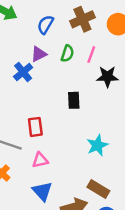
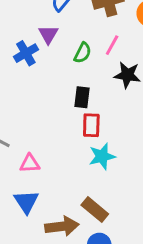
green semicircle: (67, 53) -> (83, 53), moved
purple triangle: (39, 54) -> (48, 34), turned -42
red rectangle: (35, 127) -> (91, 125), moved

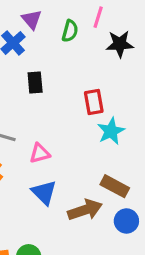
black rectangle: (82, 97) -> (35, 82), moved

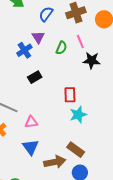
pink line: (98, 17) -> (80, 42), turned -48
black rectangle: (35, 82) -> (35, 77), turned 56

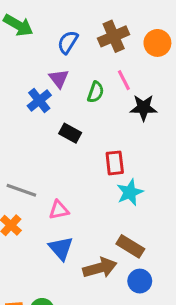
black rectangle: (35, 77) -> (70, 133), moved, turned 64

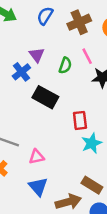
blue semicircle: (68, 42) -> (45, 16), moved
black rectangle: (70, 133) -> (45, 97), size x1.5

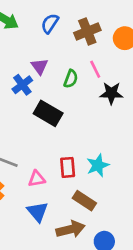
red rectangle: (80, 120) -> (68, 167), moved
brown rectangle: (92, 185) -> (84, 201), moved

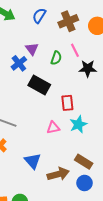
red rectangle: (68, 167) -> (67, 103), moved
pink triangle: (37, 179) -> (53, 128), moved
brown rectangle: (84, 201) -> (84, 162), moved

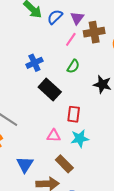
blue semicircle: (39, 16) -> (55, 17), moved
purple triangle: (32, 49) -> (77, 18), moved
pink line: (75, 50) -> (71, 39), moved, turned 48
brown rectangle: (84, 162) -> (64, 164), moved

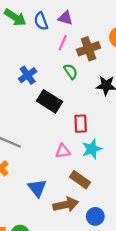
blue semicircle: (55, 17) -> (41, 21), turned -56
purple triangle: (77, 18) -> (65, 18), turned -40
brown cross: (94, 32) -> (89, 49), moved
green semicircle: (73, 66) -> (71, 71), turned -56

